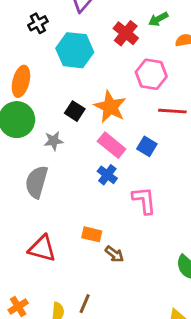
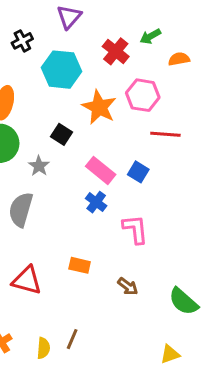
orange star: (110, 107) -> (99, 107), moved
gray star: (54, 141) -> (39, 166), turned -30
brown arrow: (114, 254) -> (128, 286), moved

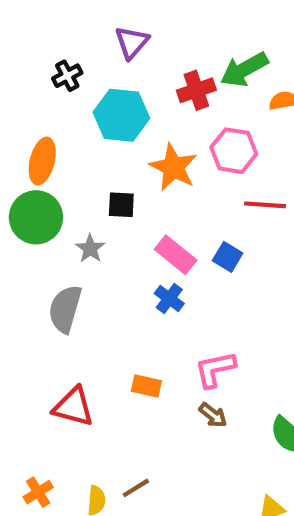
green arrow: (150, 36) -> (244, 69), size x1.6
red cross: (116, 51) -> (196, 90), turned 32
black square: (62, 134) -> (121, 205), turned -30
pink L-shape: (135, 229) -> (215, 369), moved, turned -96
brown line: (72, 339) -> (136, 488), turned 35

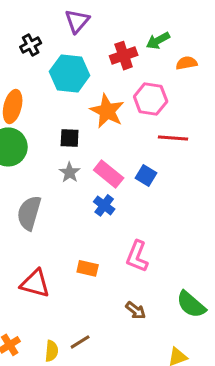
green arrow: (244, 69) -> (158, 41), size x0.7
gray star: (90, 249) -> (70, 172), moved
pink L-shape: (215, 369) -> (137, 256), turned -56
brown arrow: (213, 415) -> (136, 310), moved

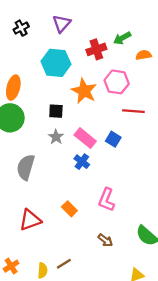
black cross: (31, 45) -> (21, 28), moved
orange rectangle: (88, 268) -> (69, 209), turned 32
red triangle: (35, 283) -> (30, 220), turned -35

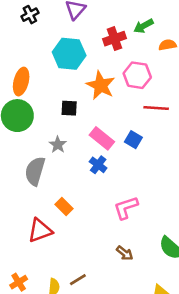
gray star: (56, 137) -> (58, 145), moved
pink L-shape: (106, 200) -> (126, 208), turned 50
orange rectangle: (69, 209) -> (64, 206), moved

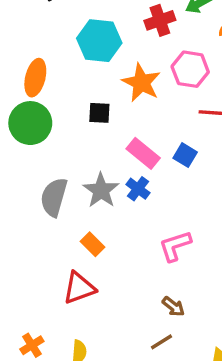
gray star: (58, 145) -> (101, 190), moved, size x1.5
red triangle: (40, 230) -> (79, 288), moved
brown line: (78, 280) -> (162, 342), moved

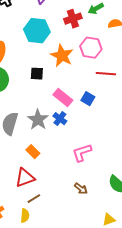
brown line: (162, 342) -> (34, 199), moved

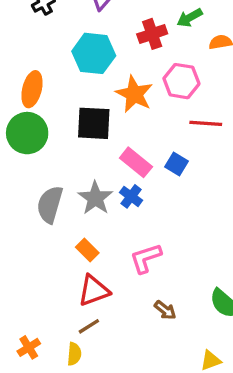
black square: (37, 74) -> (94, 123), size x1.6
pink L-shape: (82, 153) -> (146, 258), moved
red triangle: (25, 178) -> (94, 291), moved

